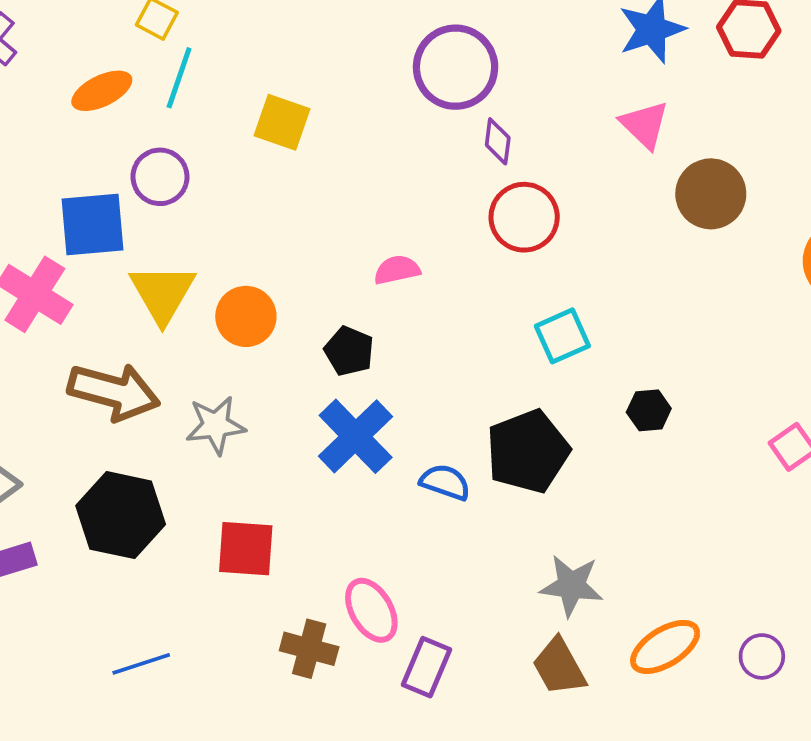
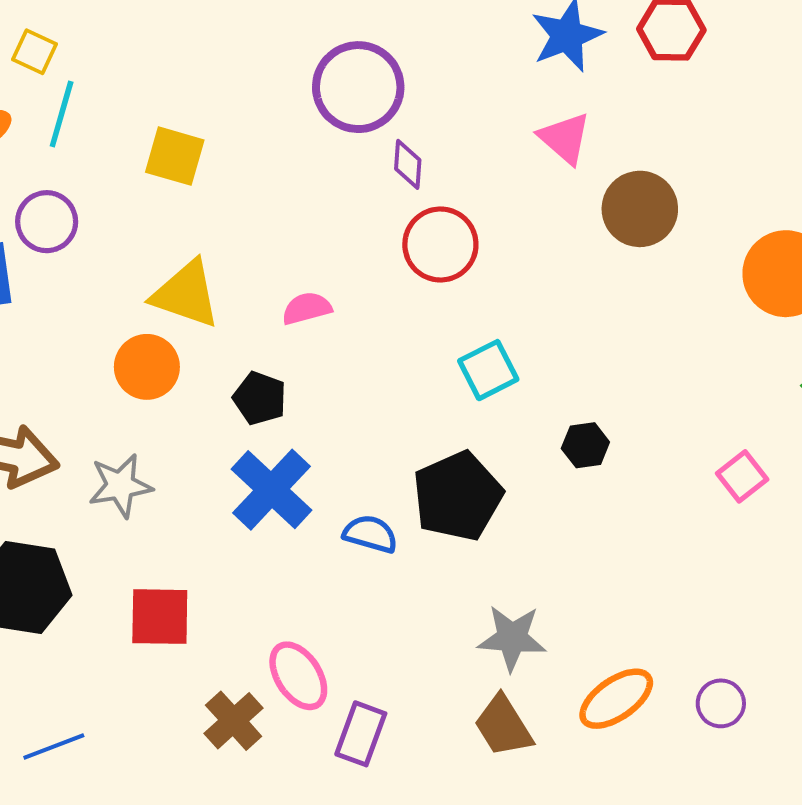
yellow triangle: (162, 293) -> (186, 294), moved, turned -38
brown cross: (309, 649) -> (234, 721), turned 36

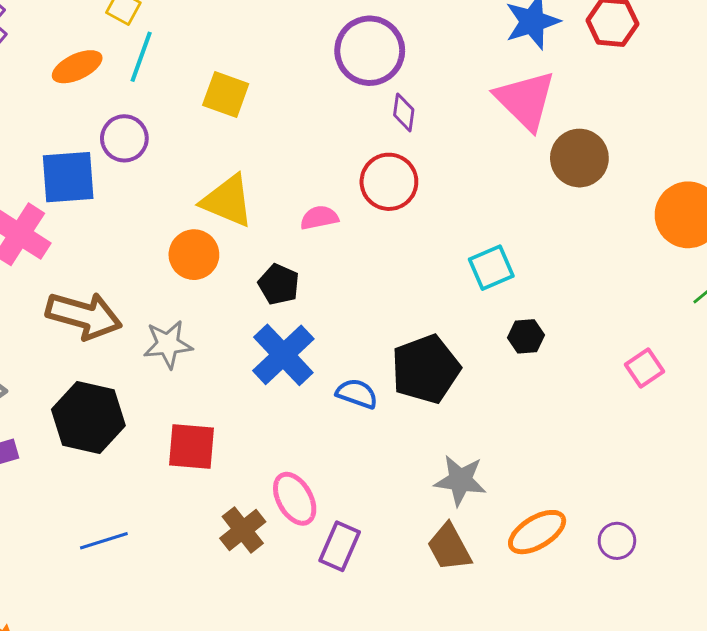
pink triangle: (565, 138) -> (525, 100), size x1.5
red circle: (440, 244) -> (389, 182), moved
cyan square: (488, 370) -> (491, 268), moved

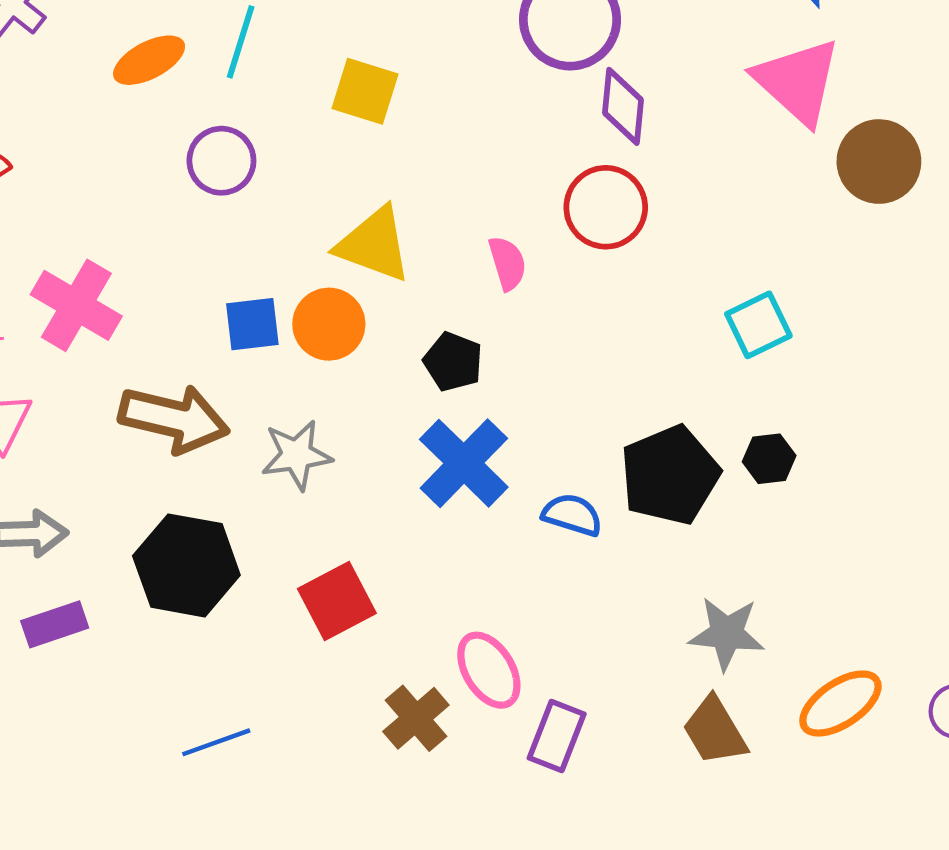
purple diamond: (404, 112) -> (623, 106), size x1.4
blue square: (68, 177) -> (252, 324), moved, size x0.7
pink semicircle: (319, 218) -> (507, 263), turned 87
black hexagon: (526, 336) -> (769, 459), moved
red square: (191, 446) -> (337, 601), turned -30

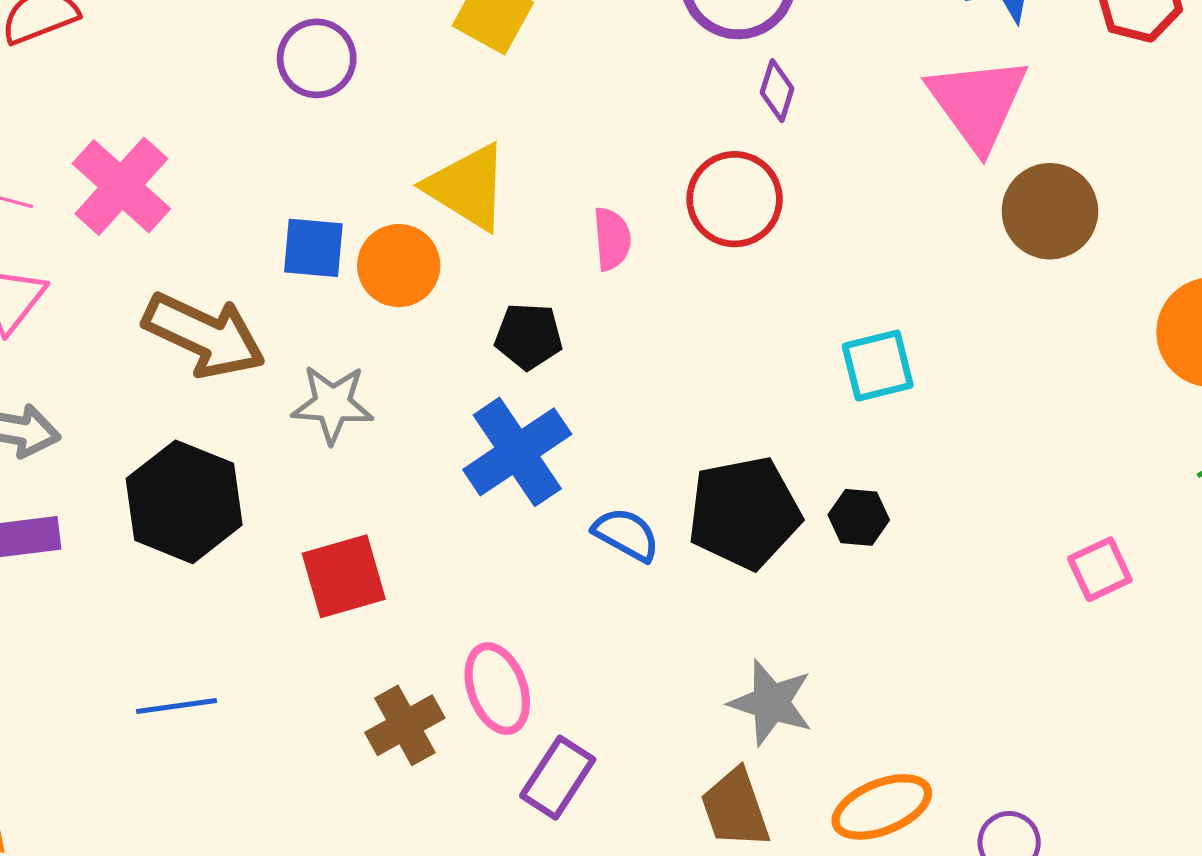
purple diamond: (623, 106) -> (777, 91), size x0.7
black pentagon: (453, 362) -> (529, 336), turned -30

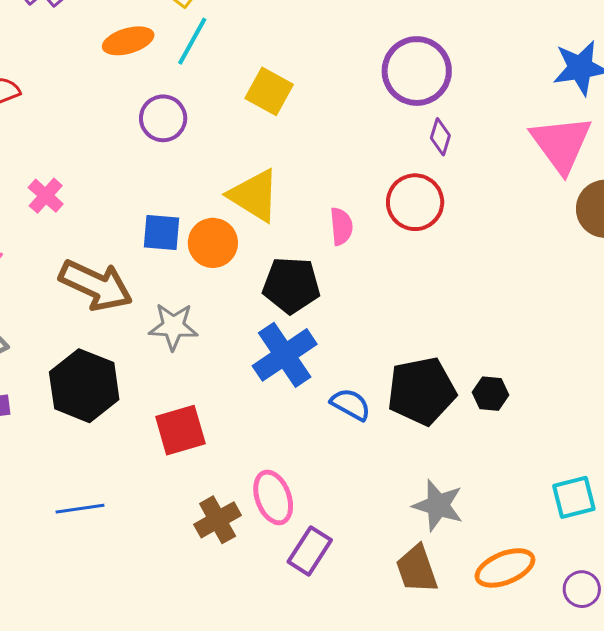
pink cross: (121, 186) -> (46, 196), size x0.6
black pentagon: (529, 336) -> (291, 285), size x1.4
cyan square: (878, 366) -> (574, 497), moved

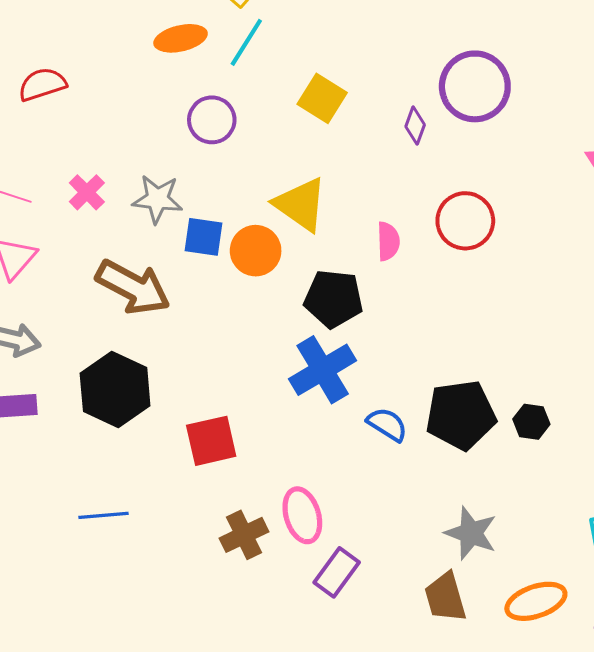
purple diamond: (440, 137) -> (415, 126), moved
gray star: (173, 326) -> (157, 199), moved

